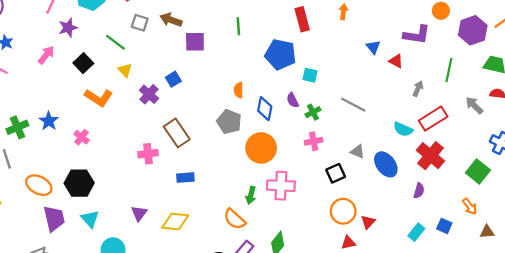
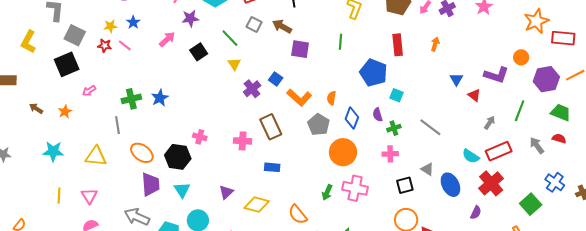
blue square: (173, 79) -> (276, 79), turned -32
orange L-shape: (99, 98) -> (299, 97), moved
pink cross: (82, 137) -> (200, 137), moved, turned -32
orange semicircle: (235, 219) -> (298, 214), moved

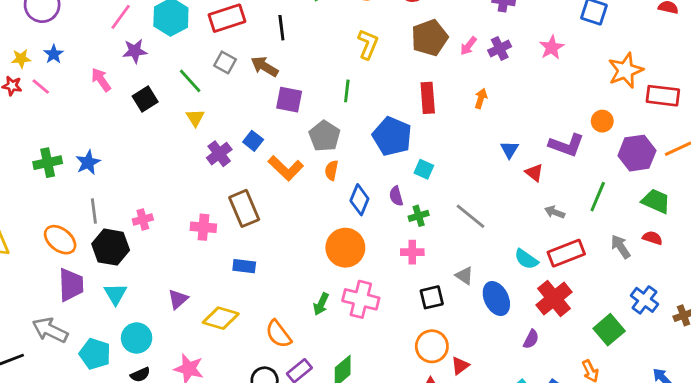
pink arrow: (167, 39) -> (101, 80), turned -84
gray arrow: (490, 123) -> (555, 212), turned -104
gray pentagon: (319, 124) -> (325, 136), moved
gray line: (118, 125) -> (94, 211), moved
pink cross: (200, 137) -> (143, 220), turned -32

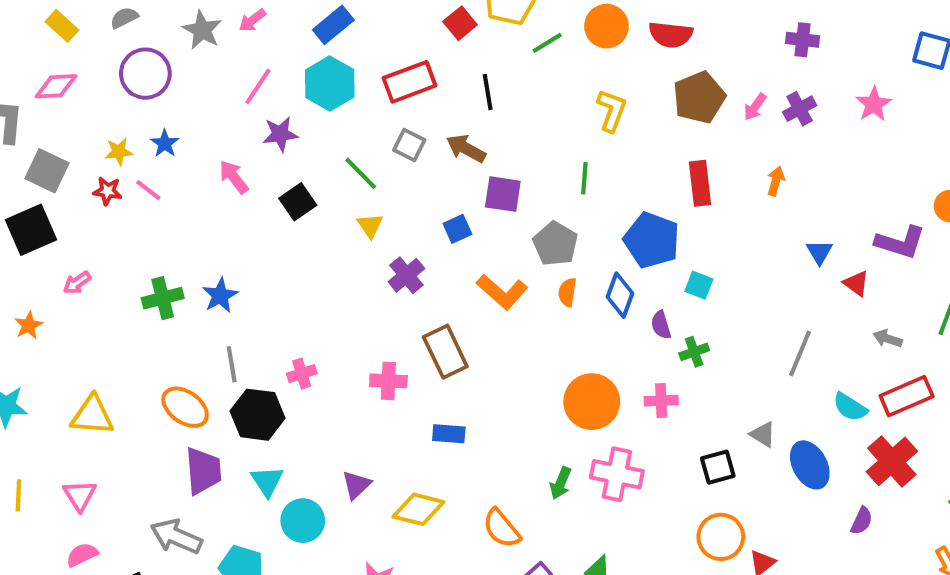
blue square: (253, 141) -> (457, 229), moved, turned 30
blue diamond: (359, 200) -> (620, 295), moved
gray line: (470, 216) -> (800, 354), moved, turned 76
pink cross: (412, 252) -> (661, 401), moved
cyan circle: (137, 338) -> (303, 521), moved

